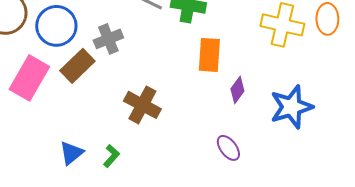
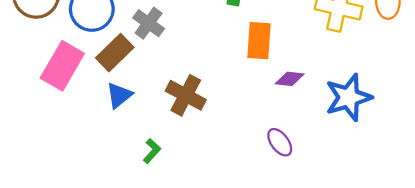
gray cross: (108, 39) -> (149, 23), turned -32
purple diamond: (237, 90) -> (290, 79), turned 60
blue triangle: (71, 153) -> (119, 95), moved

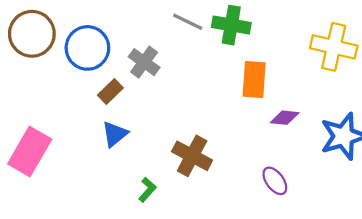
brown rectangle: (115, 53) -> (110, 92), size x0.7
pink rectangle: (62, 66) -> (30, 151), moved
brown cross: (186, 95) -> (192, 156), moved

